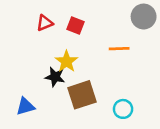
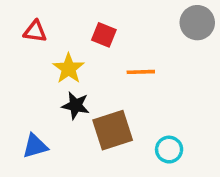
red triangle: (45, 23) -> (35, 31), moved, turned 30
orange line: (119, 49) -> (141, 72), moved
yellow star: (67, 61) -> (69, 68), moved

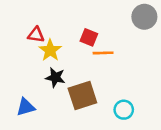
red triangle: (35, 31) -> (36, 35), moved
red square: (104, 35) -> (89, 37), moved

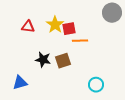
red square: (89, 37) -> (69, 29), turned -32
yellow star: (50, 50) -> (55, 25), moved
brown square: (82, 95) -> (63, 61), moved, size x0.7

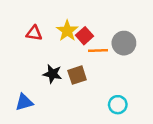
gray circle: (112, 13) -> (124, 43), moved
red square: (69, 29) -> (85, 36), turned -32

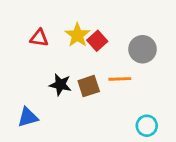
orange line: (98, 50) -> (120, 79), moved
cyan circle: (118, 105) -> (147, 126), moved

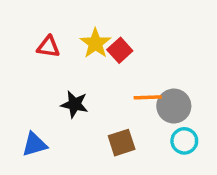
gray circle: (143, 49) -> (174, 106), moved
brown square: (89, 86) -> (122, 143), moved
cyan circle: (147, 126) -> (184, 141), moved

